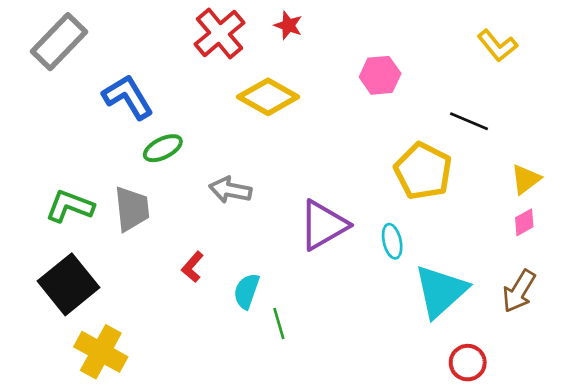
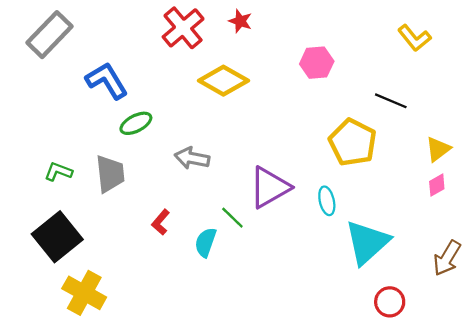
green L-shape: (70, 206) -> (58, 172), size x0.7
brown arrow: (519, 291) -> (447, 258), moved
green line: (279, 323) -> (232, 218), moved, turned -30

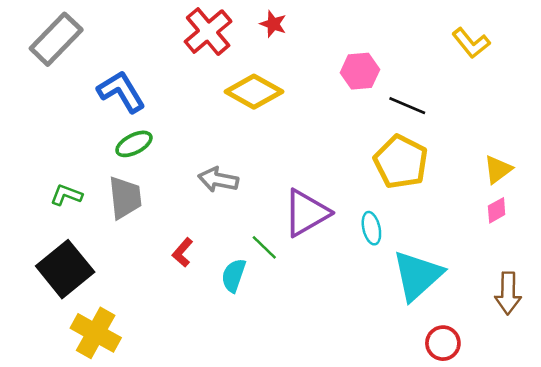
black line: (391, 101) -> (407, 106), moved
green ellipse: (136, 123) -> (134, 144), moved
brown arrow: (447, 258) -> (508, 293), turned -30

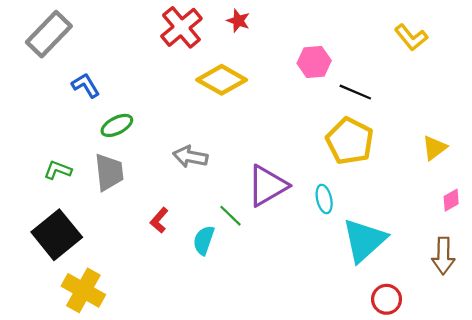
blue L-shape: (121, 92) -> (86, 85), moved, size x0.7
pink diamond: (497, 210) -> (451, 200), moved

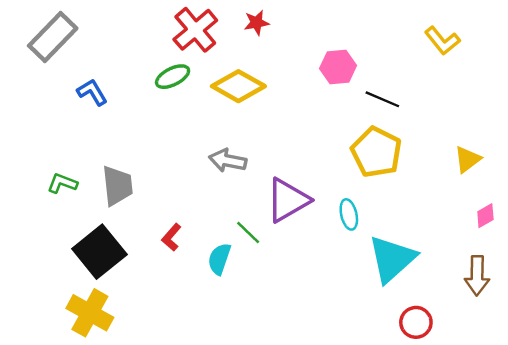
red star: (238, 21) -> (256, 23), turned -30
green ellipse: (117, 125) -> (173, 77), moved
gray arrow: (190, 157) -> (228, 161), moved
black square: (57, 235) -> (99, 252), moved

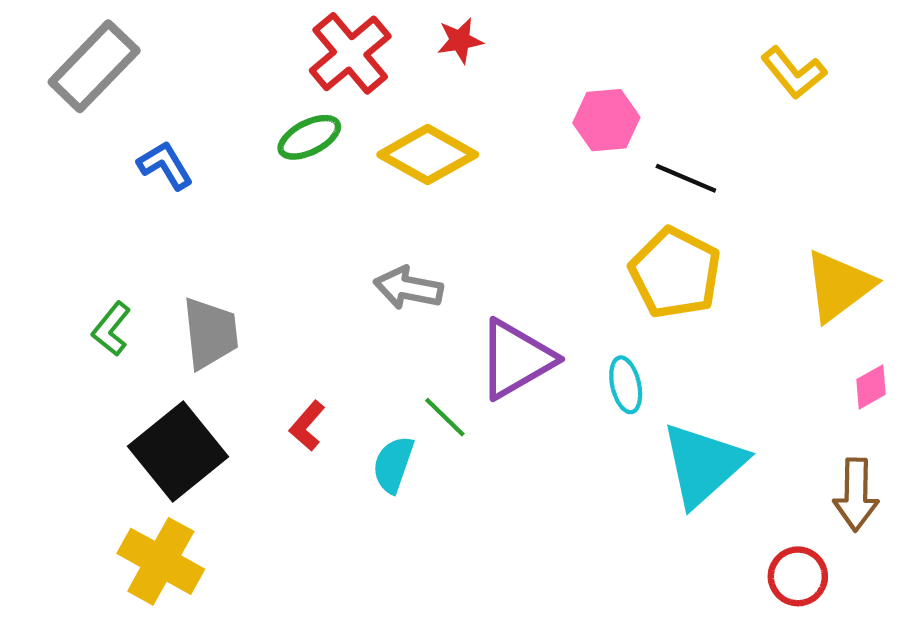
yellow triangle: (467, 159) -> (839, 286), size x1.5
green L-shape: (62, 183) -> (111, 329), turned -72
red circle: (416, 322) -> (798, 576), moved

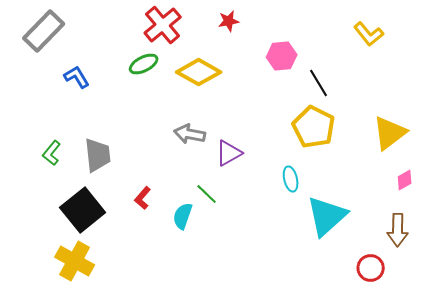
red star: (460, 40) -> (229, 21), moved
black line: (686, 178) -> (319, 83), turned 36
purple triangle: (516, 359) -> (229, 153), moved, size x0.7

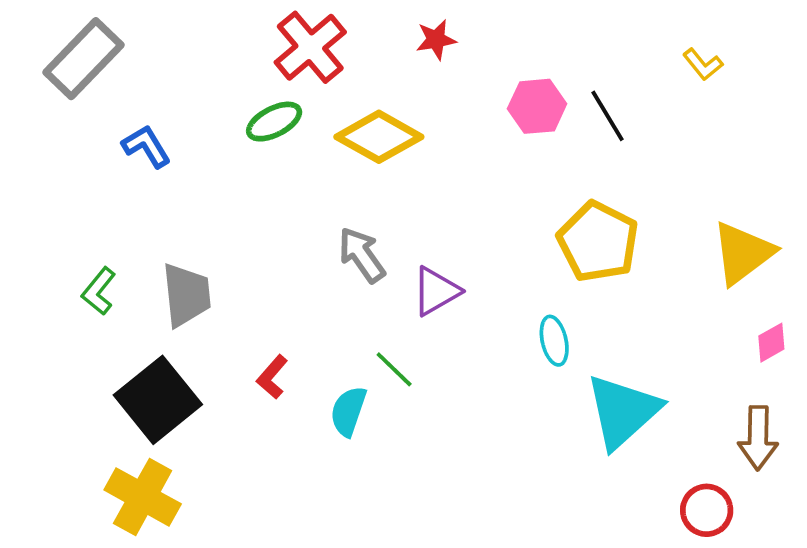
yellow L-shape: (369, 34) -> (703, 64), size x0.7
black line: (319, 83) -> (608, 116), moved
gray arrow: (190, 134) -> (362, 255), turned 44

